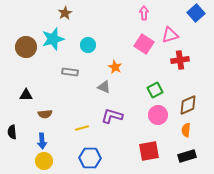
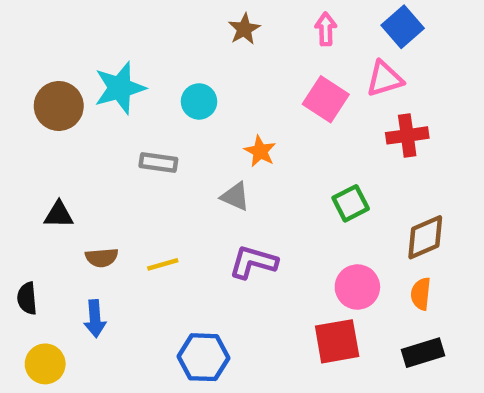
brown star: (65, 13) -> (244, 29), moved
blue square: (196, 13) -> (403, 27), moved
pink circle: (158, 115) -> (357, 287), moved
yellow line: (82, 128) -> (163, 264), moved
yellow circle: (44, 161) -> (45, 364), moved

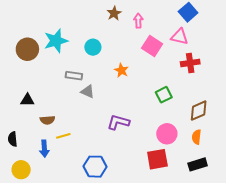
pink arrow: (326, 29) -> (138, 21), moved
pink triangle: (385, 79) -> (180, 37), turned 30
gray triangle: (235, 196) -> (88, 92), moved
yellow line: (163, 264) -> (63, 136), moved

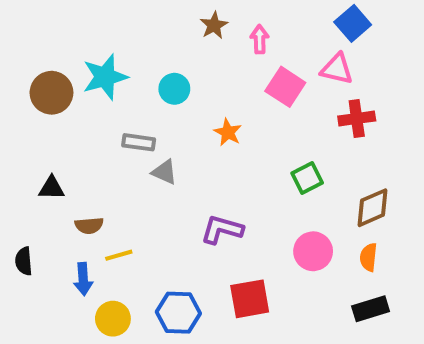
red square: (157, 159) -> (250, 299), moved
yellow circle: (21, 170) -> (113, 319), moved

